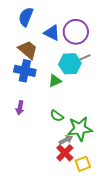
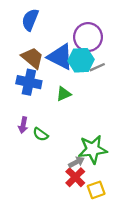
blue triangle: (52, 33) -> (60, 57), moved, size x1.4
cyan hexagon: (70, 64) -> (81, 60), moved
green semicircle: (57, 116) -> (41, 134), moved

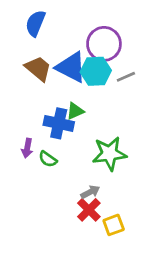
gray line: (97, 67) -> (126, 77), moved
blue cross: (29, 82) -> (59, 123), moved
green star: (93, 149) -> (109, 154), moved

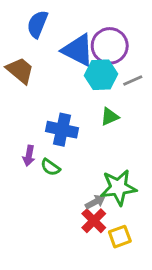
blue triangle: (71, 67) -> (78, 50), moved
brown trapezoid: (38, 69) -> (20, 70), moved
green triangle: (75, 111) -> (110, 117), moved
green star: (109, 154) -> (118, 187), moved

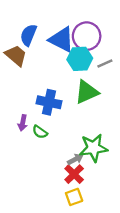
blue semicircle: (37, 24) -> (28, 35), moved
green triangle: (110, 117) -> (87, 92), size x1.6
yellow square: (120, 237) -> (74, 197), moved

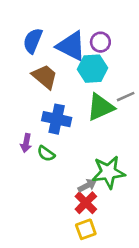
purple circle: (87, 36) -> (100, 42), size x0.6
brown trapezoid: (16, 56) -> (45, 77), moved
gray line: (105, 63) -> (126, 97), moved

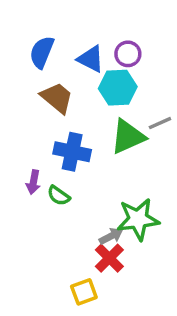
blue triangle: (71, 46) -> (91, 59), size x0.7
yellow square: (86, 229) -> (84, 292), moved

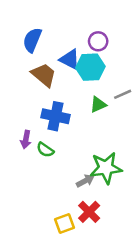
blue triangle: (91, 59) -> (70, 59), moved
green triangle: (128, 137) -> (98, 105), size x0.6
red cross: (109, 258) -> (89, 212), moved

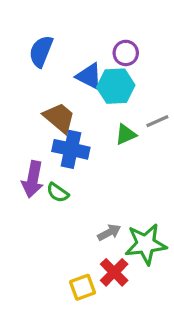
brown trapezoid: (44, 75) -> (59, 118), moved
purple arrow: (26, 139) -> (33, 179), size x1.5
green star: (106, 168) -> (146, 244), moved

